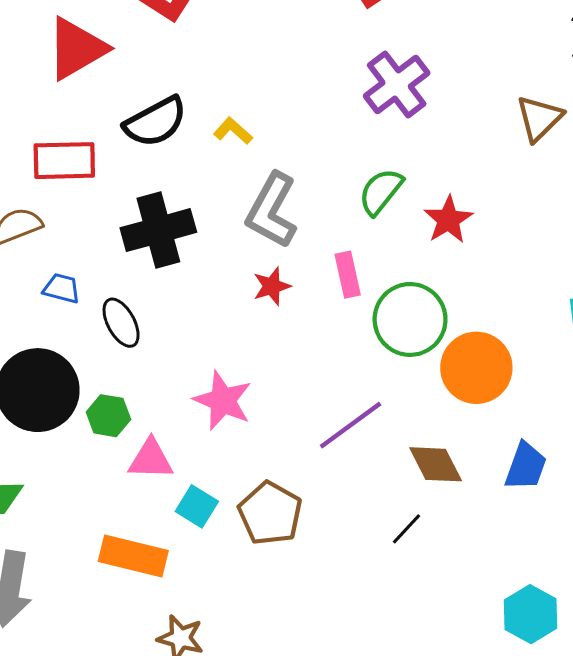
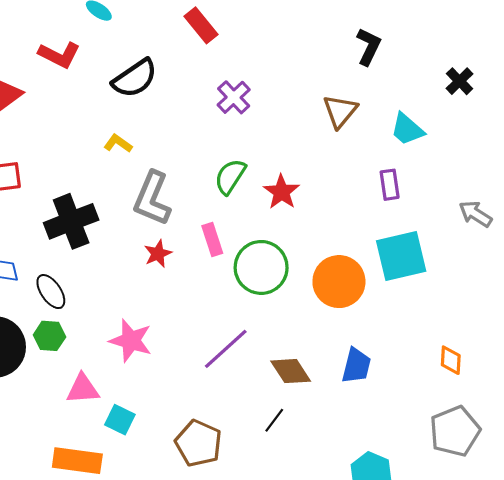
purple cross: (397, 84) -> (234, 97), size x0.7
black semicircle: (155, 122) -> (135, 78), moved
orange circle: (476, 368) -> (339, 282), moved
green hexagon: (108, 416) -> (49, 336), moved
brown pentagon: (270, 513) -> (198, 443), moved

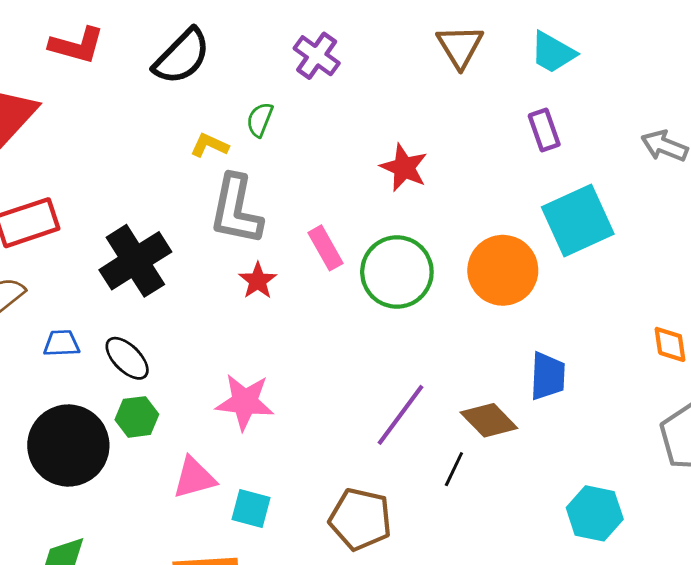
yellow L-shape: (118, 143) -> (209, 145), moved
green semicircle: (230, 177) -> (260, 120), moved, size x0.7
purple line: (226, 349) -> (400, 415), moved
brown diamond: (291, 371) -> (489, 420), moved

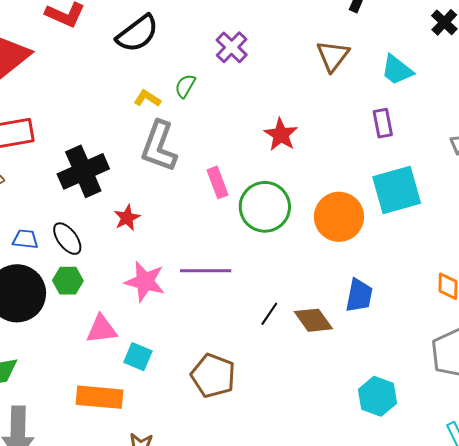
red star: (258, 281) -> (127, 218), moved
blue trapezoid: (61, 343) -> (25, 239), moved
purple line: (400, 415) -> (206, 271), moved, turned 45
black line: (454, 469) -> (269, 314), moved

